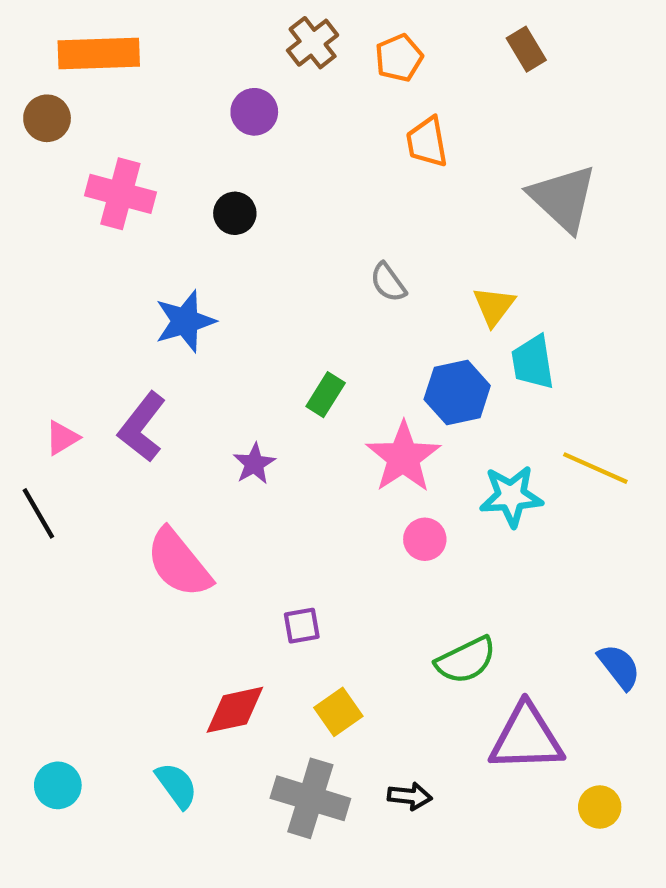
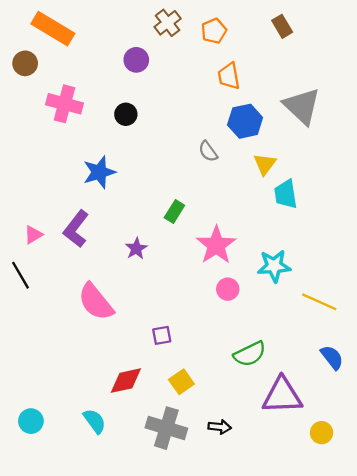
orange rectangle: (99, 54) -> (53, 29), turned 33
blue hexagon: (457, 392) -> (245, 121), moved
yellow line: (595, 468) -> (319, 302), moved

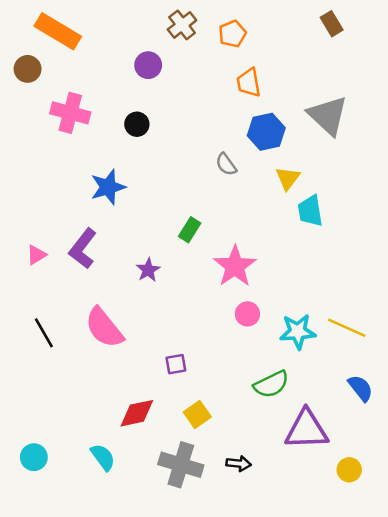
brown rectangle: (282, 26) -> (332, 24), moved
cyan star: (274, 266) -> (298, 332), moved
black line: (20, 275) -> (44, 333), moved

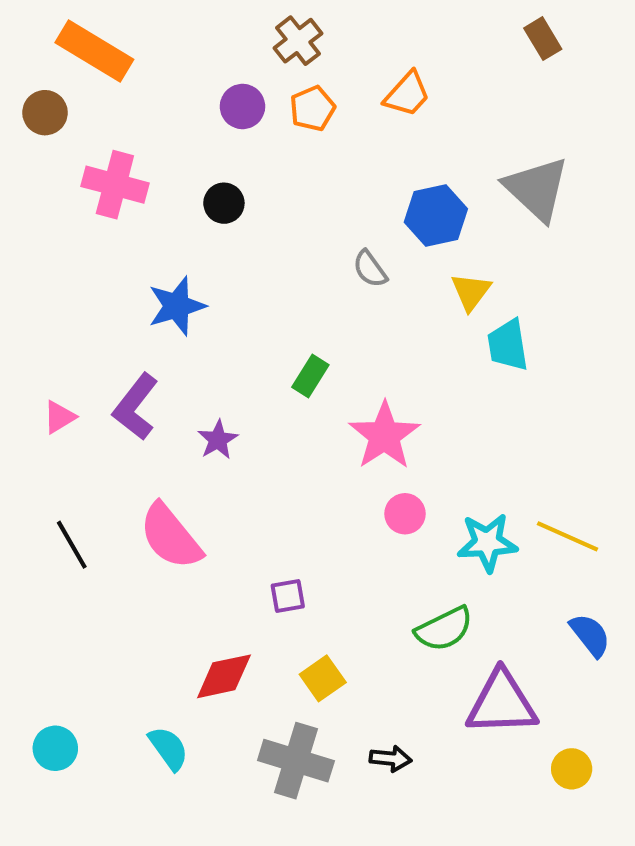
orange pentagon: (232, 34) -> (312, 109), moved
orange trapezoid: (249, 83) -> (407, 94), moved, turned -128
purple star: (148, 270) -> (218, 440), moved

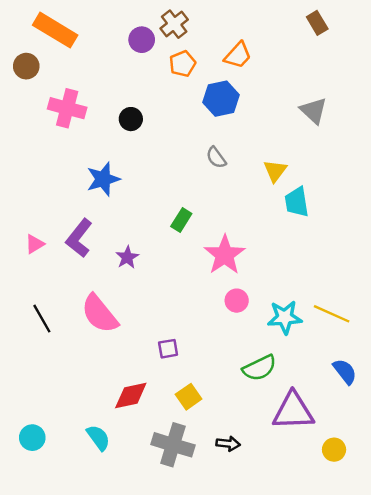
purple circle: (242, 106) -> (142, 40), moved
gray triangle: (537, 189) -> (314, 111), size x0.7
blue hexagon: (436, 216) -> (221, 99), moved

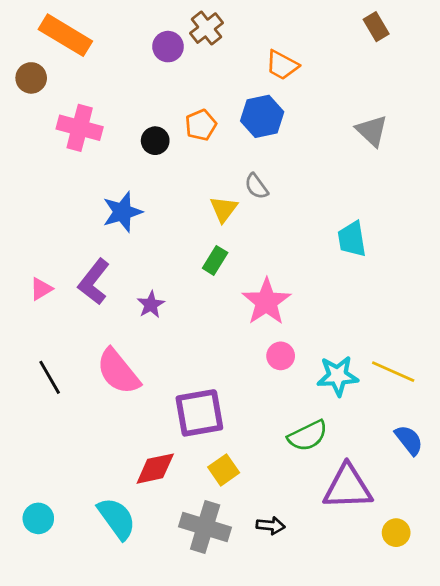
orange trapezoid: (238, 55) -> (282, 65), turned 76
orange pentagon: (183, 64) -> (201, 125), moved
yellow triangle: (275, 171) -> (224, 209), moved
purple square: (168, 349) -> (199, 413), size x2.0
cyan semicircle: (98, 438) -> (117, 518), size x1.4

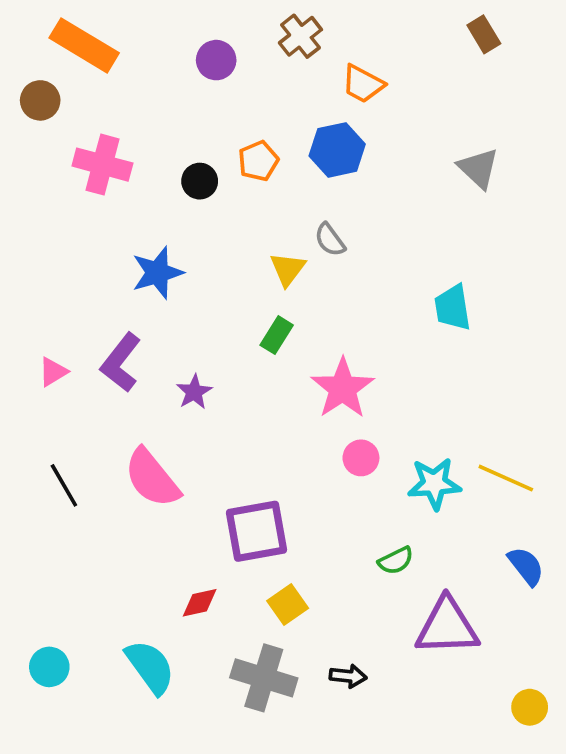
brown cross: (207, 28) -> (300, 36), moved
green semicircle: (308, 436) -> (396, 561), size x0.7
red diamond: (155, 469) -> (200, 603), size x0.7
yellow circle: (396, 533) -> (530, 707), moved

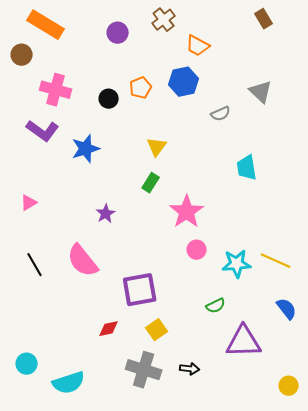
gray semicircle: (330, 240) -> (221, 114), moved, turned -78
purple L-shape: (121, 363) -> (43, 131), moved, turned -92
cyan semicircle: (150, 667) -> (69, 383), moved, turned 108

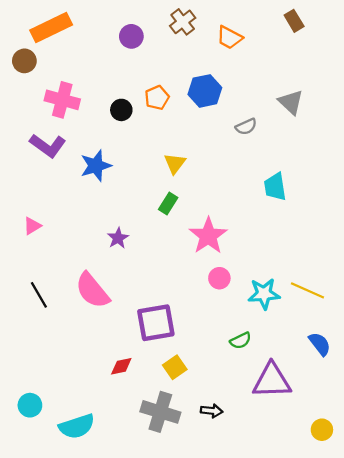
orange rectangle: (46, 25) -> (51, 27), turned -57
orange trapezoid: (198, 46) -> (229, 37), moved

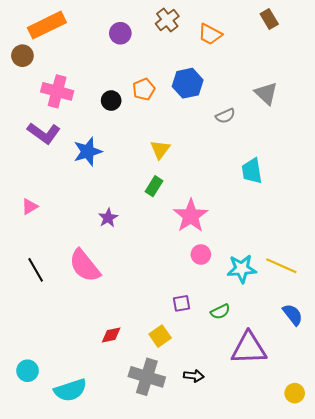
purple square: (156, 323) -> (181, 303), moved, size x0.5

